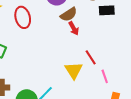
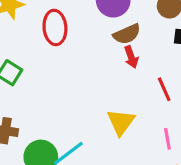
red line: (91, 57) -> (164, 89), moved

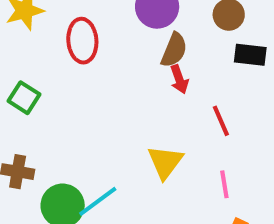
brown semicircle: (127, 34) -> (174, 50), turned -44

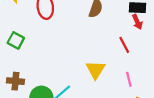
red arrow: (179, 79) -> (137, 22), moved

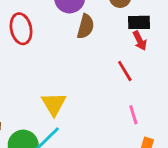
yellow triangle: (96, 70) -> (54, 104), moved

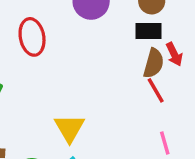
black rectangle: (139, 22) -> (148, 31), moved
brown semicircle: (86, 26) -> (154, 63), moved

